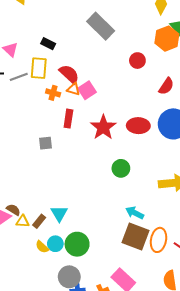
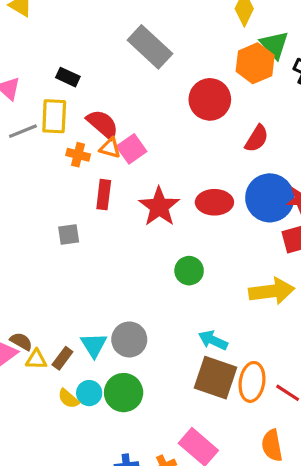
red circle: (137, 61) -> (210, 99), size x1.6
gray circle: (69, 277) -> (129, 339), moved

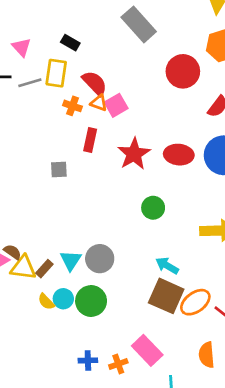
yellow triangle: (36, 359) -> (23, 268), size x1.5
orange ellipse: (252, 382) -> (195, 302), turned 40

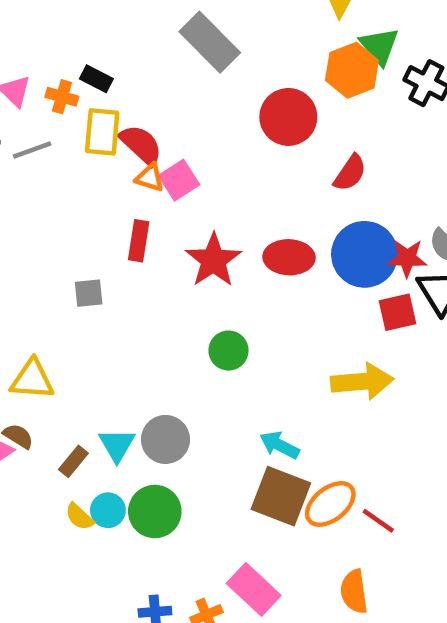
yellow rectangle: (56, 73) -> (102, 132), moved
orange cross: (72, 106) -> (62, 97), moved
green circle: (153, 208) -> (228, 351), moved
yellow triangle: (23, 268) -> (32, 379), moved

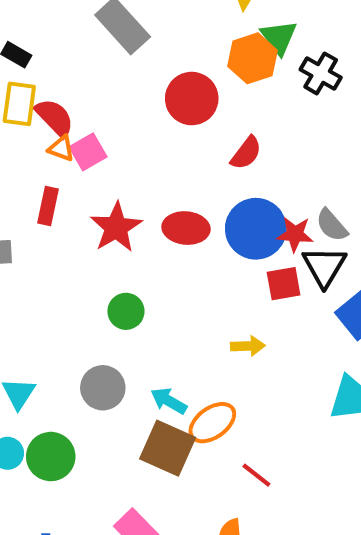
yellow arrow: (362, 382) -> (248, 346), size x0.6
gray circle: (165, 439) -> (103, 388), moved
orange ellipse: (330, 504) -> (212, 423), moved

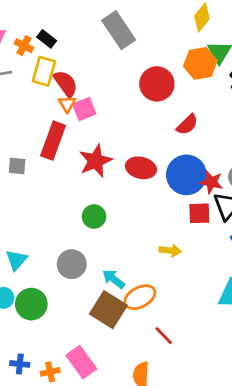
orange triangle: (61, 148) -> (67, 104), turned 30
red rectangle: (48, 206) -> (53, 141), size x1.5

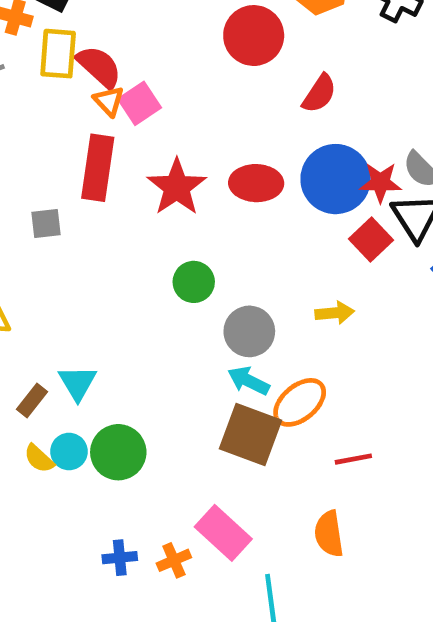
red square: (199, 213) -> (371, 240), turned -30
gray circle: (72, 264) -> (249, 331), moved
red line: (164, 336) -> (353, 459), turned -45

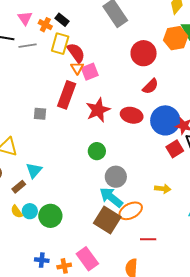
red semicircle: (319, 94) -> (150, 86), moved
yellow arrow: (335, 313) -> (163, 189), moved
cyan arrow: (249, 381) -> (111, 197), size x1.4
cyan triangle: (78, 383) -> (34, 170), moved

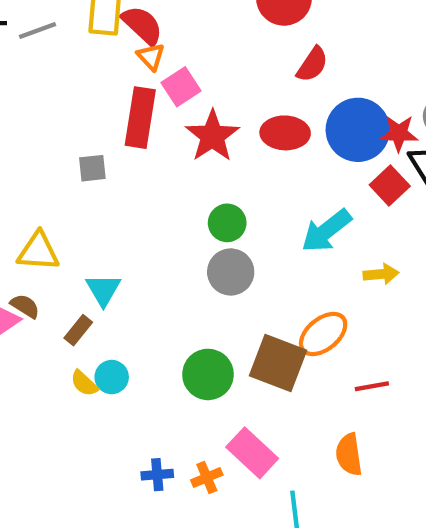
pink square: (90, 72) -> (181, 87), moved
gray circle: (116, 177) -> (231, 272), moved
cyan arrow: (111, 197) -> (326, 231), moved, turned -65
green circle: (50, 216) -> (208, 374), moved

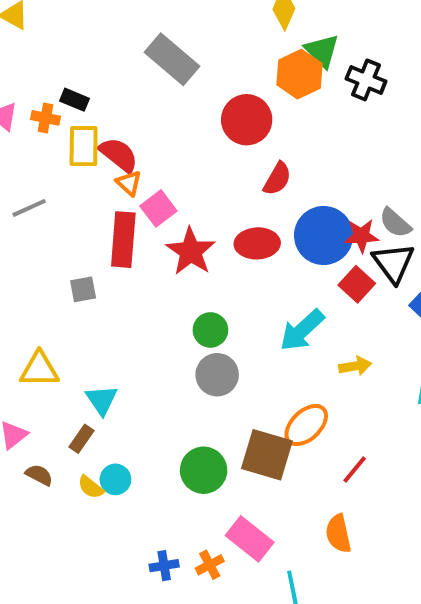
gray line: (37, 31) -> (29, 208), moved
brown semicircle: (25, 306) -> (39, 475), moved
red line: (372, 386) -> (355, 470), turned -36

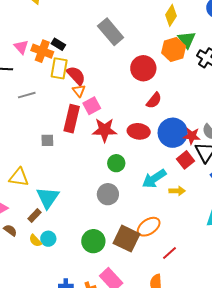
orange cross: (46, 118) -> (42, 51), size x1.5
red star: (191, 251) -> (105, 130), turned 30
green circle: (210, 330) -> (116, 163), moved
yellow arrow: (355, 366) -> (177, 191), moved
cyan triangle: (102, 400) -> (48, 198), size x1.4

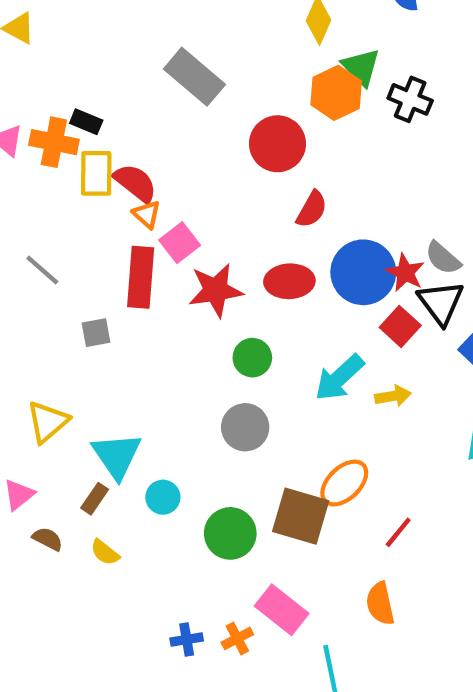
gray line: (27, 95) -> (42, 270), moved, turned 66
red star: (192, 136) -> (405, 273), turned 30
yellow triangle: (19, 177) -> (48, 422), turned -40
cyan circle: (48, 239) -> (163, 497), moved

